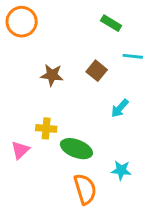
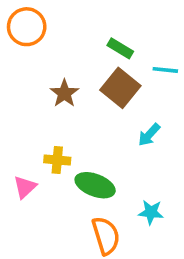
green rectangle: (111, 23) -> (120, 48), moved
brown square: (97, 71) -> (120, 88), size x1.5
brown star: (52, 75) -> (64, 93), turned 30

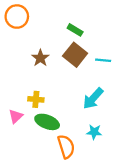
cyan line: (165, 70) -> (103, 60), moved
cyan arrow: (149, 135) -> (93, 98), moved, size x1.5
green ellipse: (95, 185) -> (47, 122), moved

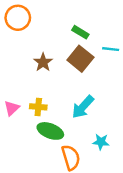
cyan line: (103, 60) -> (111, 49), moved
cyan arrow: (93, 98) -> (83, 107), moved
pink triangle: (16, 116) -> (12, 108), moved

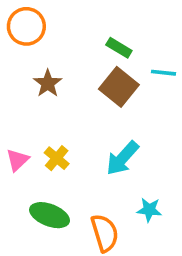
brown star: (43, 62) -> (48, 83), moved
yellow cross: (38, 107) -> (57, 158), turned 35
green ellipse: (50, 131) -> (50, 215), moved

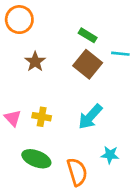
yellow cross: (57, 158) -> (42, 117), turned -30
pink triangle: (17, 160) -> (13, 118), turned -30

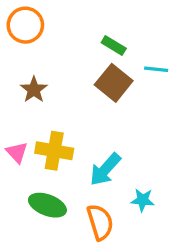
brown star: (35, 62) -> (34, 90), moved
yellow cross: (42, 117) -> (54, 151), size x1.5
cyan arrow: (90, 117) -> (105, 169), moved

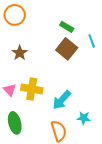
cyan line: (156, 69) -> (92, 41), turned 64
green ellipse: (47, 205) -> (15, 123), moved, turned 55

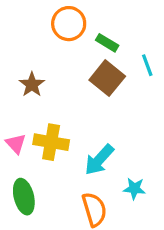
orange circle: (15, 15) -> (69, 24), moved

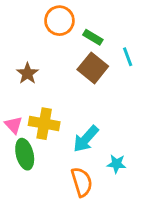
green ellipse: (24, 197) -> (25, 154), moved

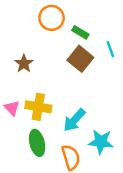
green ellipse: (25, 154) -> (37, 143), moved
cyan star: (116, 164) -> (101, 142), size x1.5

